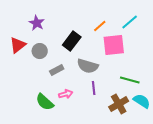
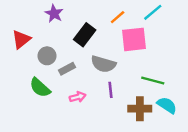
purple star: (37, 23) -> (54, 14), moved
gray circle: (40, 51) -> (47, 56), moved
green semicircle: (45, 102) -> (40, 88), moved
brown cross: (119, 104) -> (140, 109), turned 30

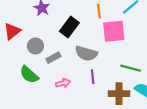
orange line: (118, 17) -> (99, 11), turned -56

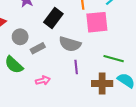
pink arrow: (63, 83) -> (43, 80), moved

